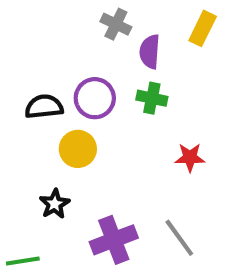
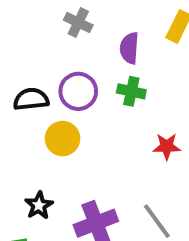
gray cross: (116, 24) -> (78, 23), moved
black star: (55, 204) -> (39, 205), moved

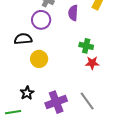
purple circle: (78, 91) -> (41, 20), moved
green cross: (131, 91) -> (86, 46), moved

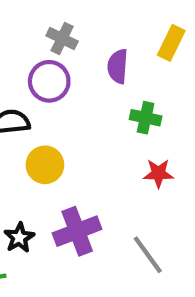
green cross: (86, 46) -> (146, 118), moved
purple cross: (56, 102) -> (77, 231), moved

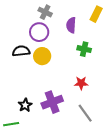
yellow circle: (45, 165) -> (42, 56), moved
red star: (158, 173) -> (81, 83), moved

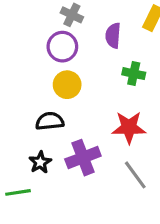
black semicircle: (21, 51) -> (50, 121), moved
red star: (81, 83) -> (129, 127), size x1.5

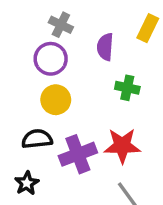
purple cross: (83, 158) -> (78, 154), moved

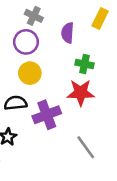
red star: (122, 146) -> (81, 93), moved

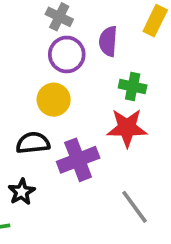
purple circle: (26, 42) -> (67, 54), moved

